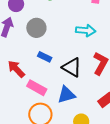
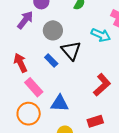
cyan arrow: (86, 30) -> (101, 35), moved
black triangle: (72, 67) -> (71, 51), moved

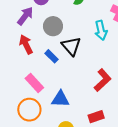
cyan arrow: (101, 35) -> (101, 30), turned 54
red arrow: (20, 63) -> (26, 44), moved

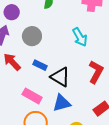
cyan arrow: (101, 30) -> (80, 37), moved
black triangle: (71, 46) -> (60, 77), moved

